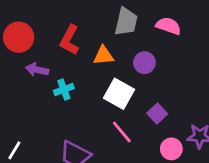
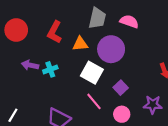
purple circle: (144, 63) -> (111, 49), size x1.6
purple arrow: (37, 70) -> (30, 65), moved
pink circle: (171, 149) -> (122, 114), moved

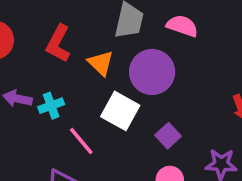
orange triangle: (80, 44) -> (101, 63), turned 49
pink line: (94, 101) -> (81, 141), moved

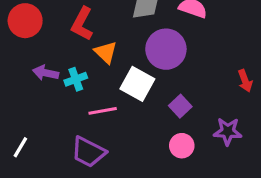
orange triangle: (101, 63) -> (106, 52), moved
pink line: (81, 141) -> (103, 111), turned -60

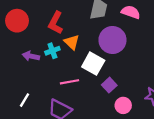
cyan cross: (76, 79) -> (52, 51), moved
purple square: (180, 106) -> (109, 85), moved
white line: (20, 147) -> (24, 100), moved

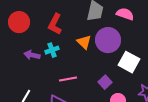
orange triangle: (72, 42) -> (84, 42), moved
white square: (93, 64) -> (129, 62), moved

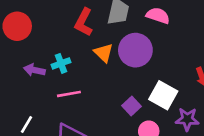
red L-shape: (55, 24) -> (84, 22), moved
white square: (129, 62) -> (163, 95), moved
pink line: (68, 79) -> (69, 94), moved

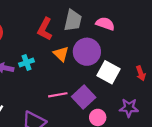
pink line: (69, 94) -> (58, 95), moved
white square: (163, 95) -> (108, 72), moved
purple square: (131, 106) -> (84, 97), size x1.5

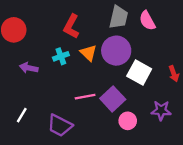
gray trapezoid: (73, 20) -> (118, 17), moved
pink semicircle: (105, 24) -> (147, 21), moved, turned -138
cyan cross: (27, 62) -> (61, 56), moved

